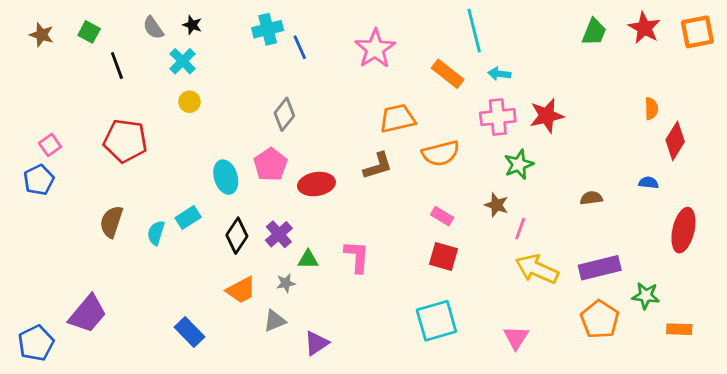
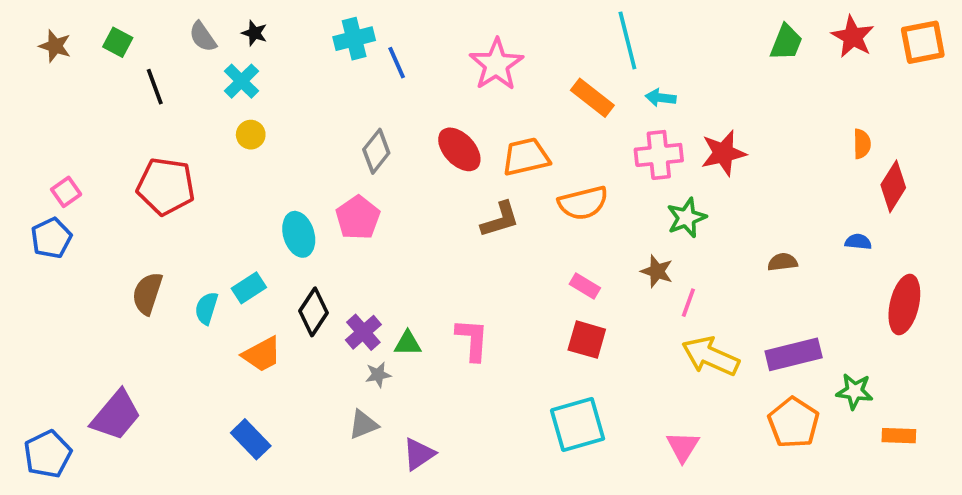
red ellipse: (316, 184) -> (459, 149), moved, turned 56
purple cross: (279, 234) -> (363, 332), moved
orange trapezoid: (241, 290) -> (262, 354), moved

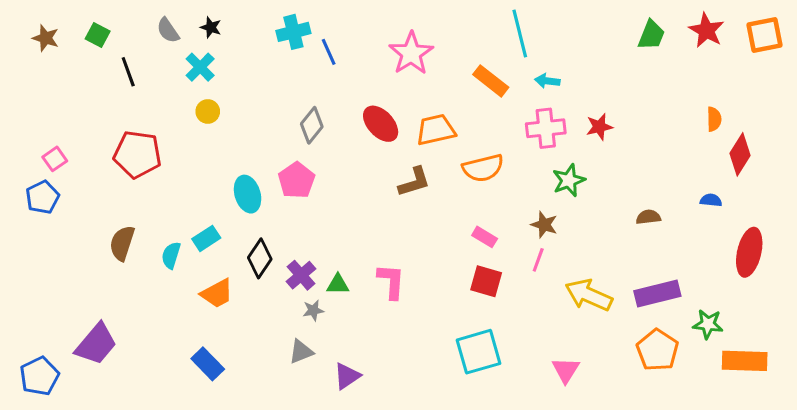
red star: (723, 153) -> (599, 127), size x0.7
pink line: (688, 303) -> (538, 260), moved
orange rectangle: (899, 436) -> (745, 361), size x1.6

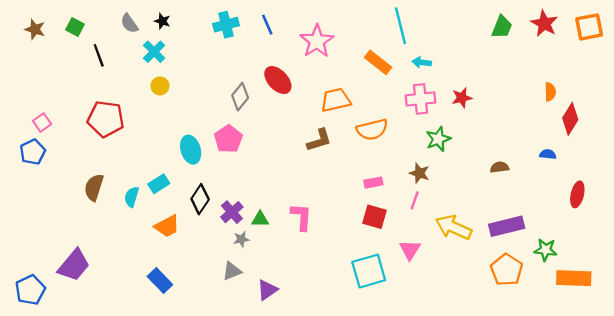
blue line: (329, 52) -> (267, 25), moved
red ellipse: (381, 124) -> (278, 80), moved
pink rectangle: (485, 237) -> (373, 183), turned -42
red ellipse: (749, 252) -> (577, 194), size x0.7
pink triangle: (566, 370) -> (410, 250), moved

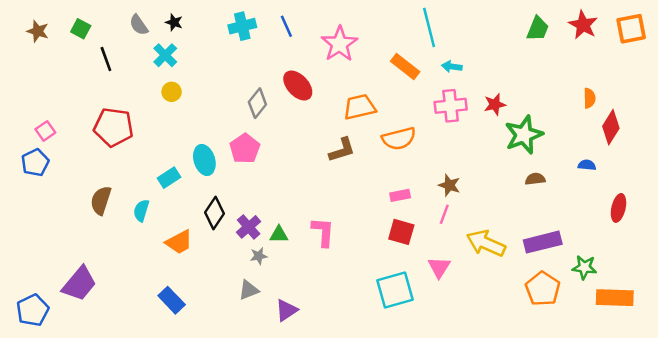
green star: (438, 139) -> (524, 135), moved, size x1.4
cyan rectangle: (159, 184) -> (169, 178), moved

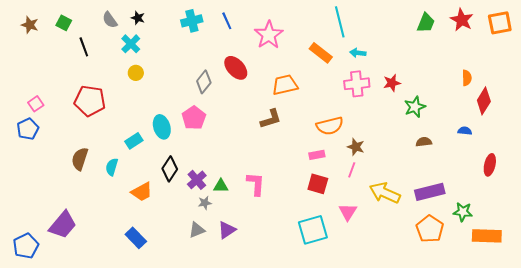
green star: (524, 135) -> (415, 107), size x0.7
orange semicircle: (399, 139) -> (330, 126), moved
purple triangle: (286, 310) -> (227, 230), moved

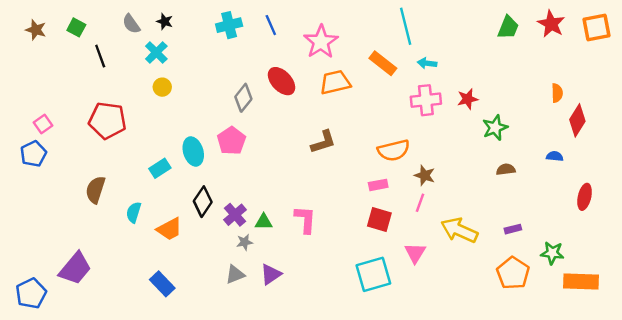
orange trapezoid: (285, 85) -> (335, 82), moved
cyan semicircle: (112, 167) -> (134, 212), moved
purple rectangle: (430, 192) -> (513, 229), size x0.5

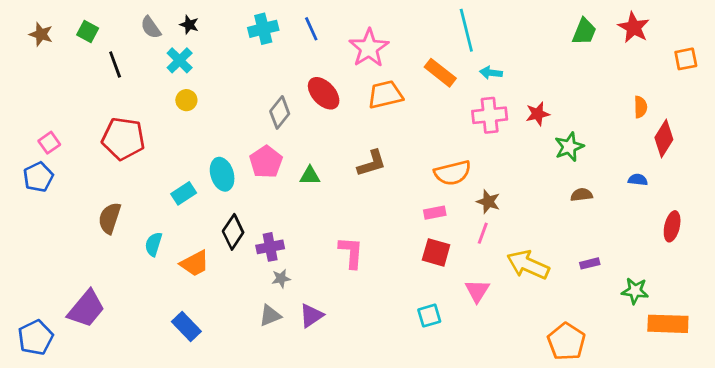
orange square: (596, 27) -> (686, 59), moved, size x0.7
purple cross: (235, 215) -> (270, 247), turned 30
green triangle: (264, 222) -> (310, 176), moved
orange pentagon: (513, 273) -> (566, 342), moved
cyan square: (373, 274) -> (429, 316), size x0.6

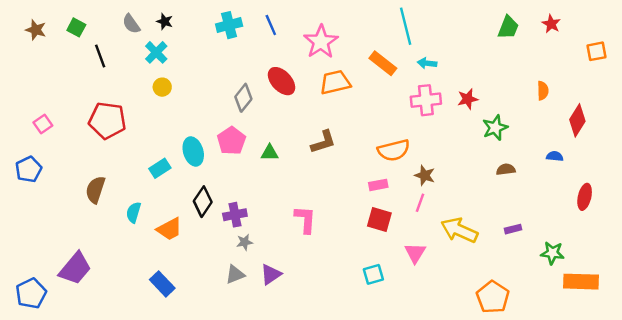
red star: (634, 27) -> (551, 24), size x0.7
orange semicircle: (641, 107) -> (543, 91), moved
blue pentagon: (38, 177) -> (29, 169), moved

